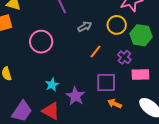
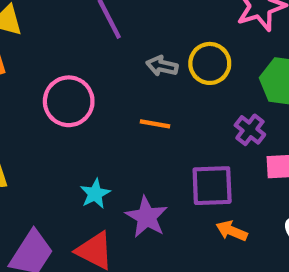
yellow circle: (117, 25) -> (210, 63), moved
gray arrow: (85, 27) -> (162, 66), turned -136
orange line: (96, 51) -> (155, 124), moved, turned 64

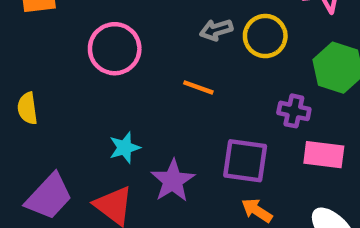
gray arrow: (162, 66) -> (216, 30), turned -40
purple cross: (250, 130) -> (294, 111), turned -36

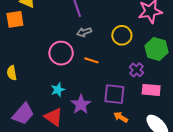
gray arrow: (216, 30) -> (84, 32), moved
pink circle: (115, 49) -> (61, 53), moved
purple cross: (294, 111) -> (137, 70), turned 32

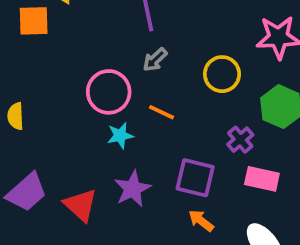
gray arrow: (84, 32) -> (155, 60), turned -32
cyan star: (58, 90) -> (120, 136), moved

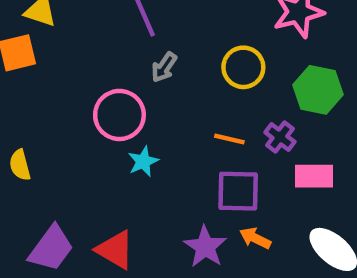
orange line: (162, 112) -> (229, 139), moved
purple star: (132, 189) -> (205, 247), moved

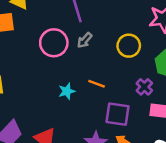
pink circle: (119, 115) -> (54, 43), moved
orange line: (229, 139) -> (97, 84), moved

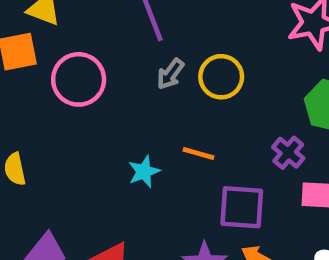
pink circle: (54, 43) -> (79, 79), moved
yellow circle: (129, 46) -> (221, 77), moved

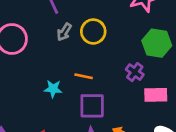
cyan star: (144, 172) -> (53, 89), turned 30
purple square: (242, 207) -> (92, 106), moved

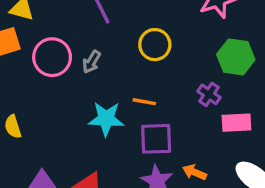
gray arrow: (64, 32) -> (91, 62), moved
cyan star: (53, 89) -> (106, 119), size x1.5

